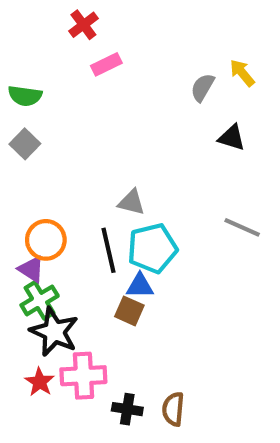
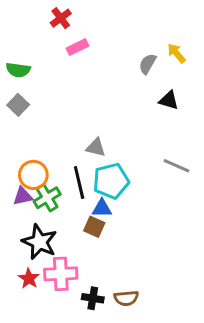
purple triangle: (31, 269) -> (23, 196), turned -45
green cross: (40, 300) -> (47, 198), moved
brown semicircle: (173, 409) -> (126, 298), turned -100

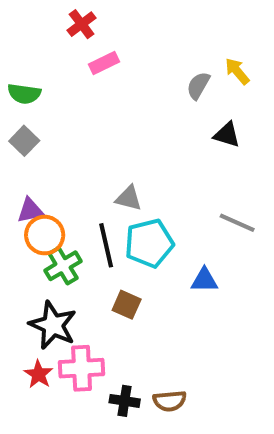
purple triangle: (23, 196) -> (30, 210), moved
blue triangle: (102, 208) -> (204, 280), moved

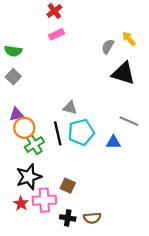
red cross: (82, 24) -> (54, 11), moved
black triangle: (227, 135) -> (123, 73), size x1.6
blue triangle: (204, 280) -> (113, 142), moved
brown square: (127, 305) -> (68, 186), moved
black star: (53, 325) -> (29, 177), turned 30

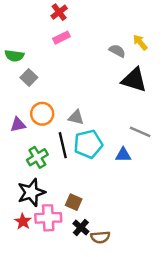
gray semicircle: (108, 47) -> (117, 51), turned 88
gray square: (13, 77) -> (29, 77), moved
orange circle: (24, 128) -> (42, 114), moved
black cross: (68, 218) -> (81, 227), moved, turned 32

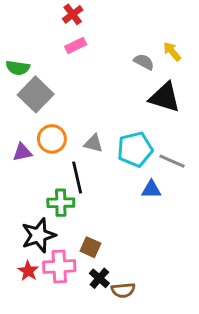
gray square: (29, 77) -> (36, 94), size x1.6
cyan pentagon: (88, 144) -> (135, 149), moved
green cross: (37, 157) -> (61, 203), moved, turned 30

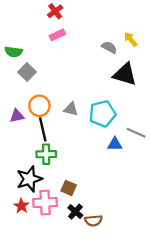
gray square: (36, 94) -> (27, 72), size x0.7
gray line: (172, 161) -> (136, 133), moved
black line: (77, 177) -> (43, 129), moved

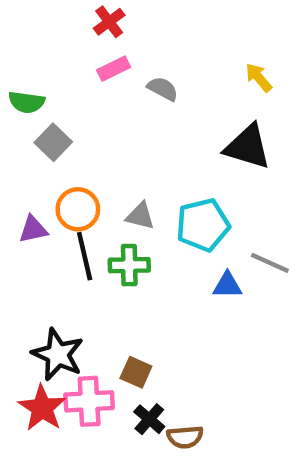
gray semicircle: (109, 47) -> (163, 89), moved
green cross: (46, 154) -> (129, 265), moved
black star: (29, 179) -> (58, 354), turned -30
red star: (21, 206) -> (42, 408), size x1.5

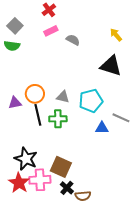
gray square: (53, 142) -> (15, 26), moved
brown square: (136, 372) -> (61, 167), size x1.5

